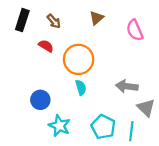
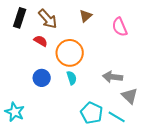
brown arrow: (54, 21) -> (48, 19), size x1.5
blue circle: (40, 100) -> (42, 78), moved
cyan star: (59, 126) -> (15, 112), moved
cyan line: (131, 131) -> (117, 117), turned -66

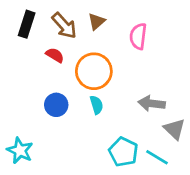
brown triangle: (86, 16) -> (97, 22), moved
pink semicircle: (120, 27) -> (138, 36), moved, turned 30

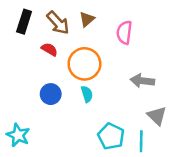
gray arrow: (152, 103) -> (142, 81), moved
cyan line: (157, 157) -> (141, 141), turned 60

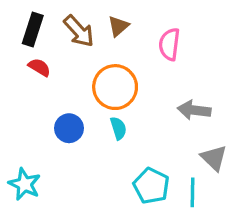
red semicircle: (49, 49) -> (39, 67), moved

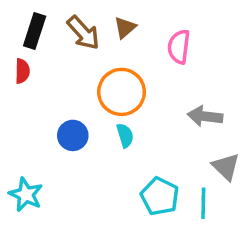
red semicircle: (39, 67) -> (22, 71), moved, turned 60

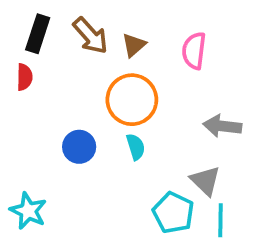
brown triangle: (125, 28) -> (134, 45), moved
gray triangle: (226, 167) -> (205, 181), moved

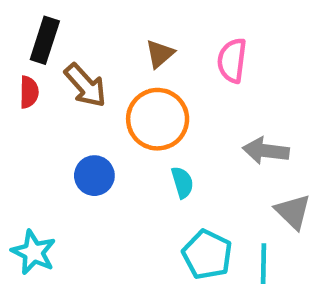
brown arrow: (90, 36) -> (85, 85), moved
cyan semicircle: (136, 147) -> (182, 182), moved
gray triangle: (205, 181) -> (293, 212), moved

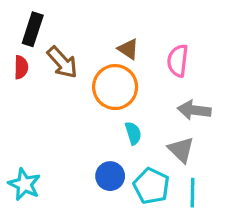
brown triangle: (160, 54) -> (128, 49), moved, turned -45
pink semicircle: (232, 61) -> (178, 61), moved
blue circle: (94, 176) -> (110, 176), moved
gray triangle: (293, 212) -> (181, 150), moved

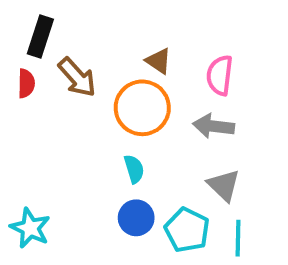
gray arrow: (194, 110) -> (214, 126), moved
cyan semicircle: (133, 133) -> (134, 169), moved

